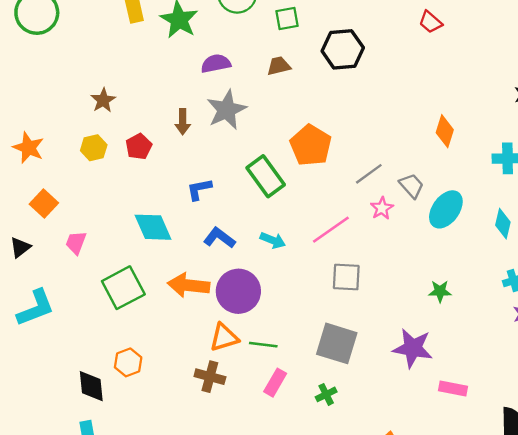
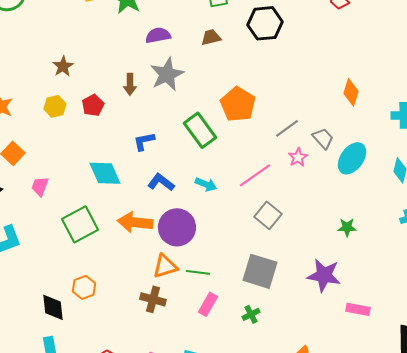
gray square: (346, 277) -> (268, 215), turned 36

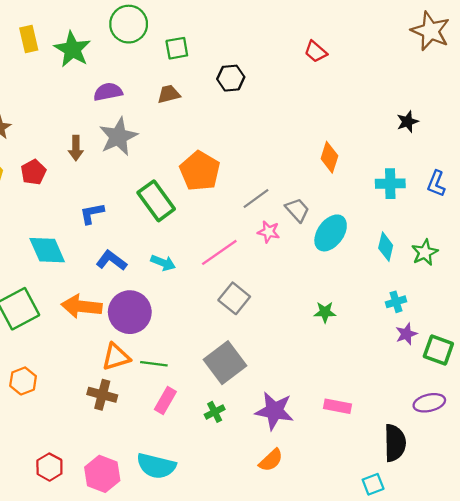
black hexagon: (265, 23) -> (231, 78), size x0.7
pink star: (298, 157) -> (269, 232), turned -30
gray square: (260, 271) -> (225, 363), turned 36
purple star: (324, 275) -> (274, 411), moved

